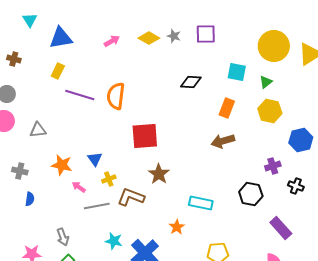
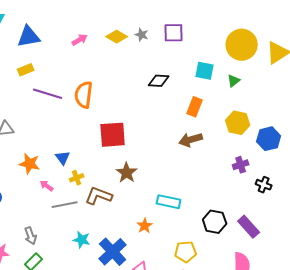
yellow rectangle: (58, 71) -> (26, 70), turned 42
yellow hexagon: (270, 111) -> (238, 123), moved
black hexagon: (251, 194) -> (215, 222), moved

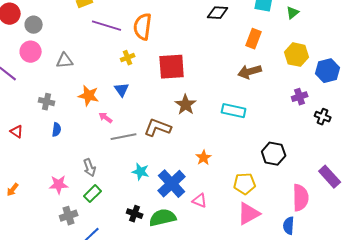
yellow cross: (77, 178) -> (128, 58), moved
cyan rectangle: (169, 202) -> (234, 111), moved
purple rectangle: (249, 227) -> (330, 177), moved

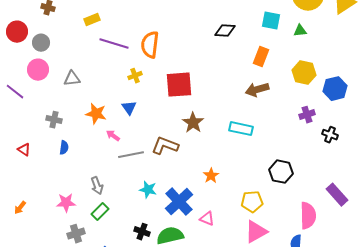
green triangle: (293, 13) -> (300, 31), turned 32

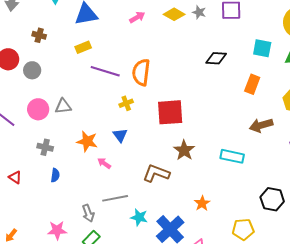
pink circle: (38, 70) -> (38, 109), moved
brown arrow: (257, 90) -> (261, 125), moved
gray line: (131, 155) -> (115, 198), moved

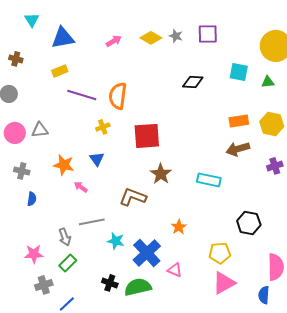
orange rectangle: (252, 84) -> (239, 121), moved, turned 60

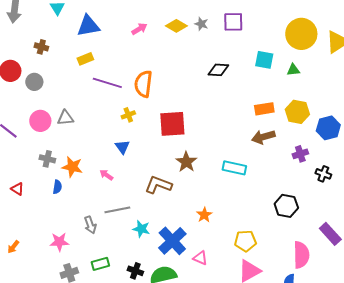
orange star: (64, 165) -> (72, 167), moved
black hexagon: (249, 223) -> (286, 206), moved
green rectangle: (68, 263) -> (100, 264), moved, turned 30

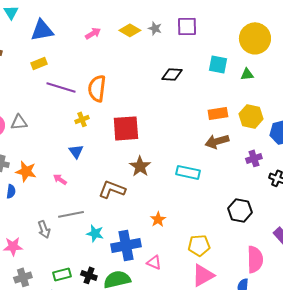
blue cross: (172, 241) -> (126, 245), turned 32
green rectangle: (100, 264) -> (62, 274), moved

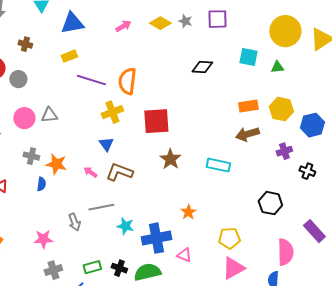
yellow cross: (82, 119) -> (112, 112), size x1.5
brown L-shape: (112, 189) -> (119, 172), moved

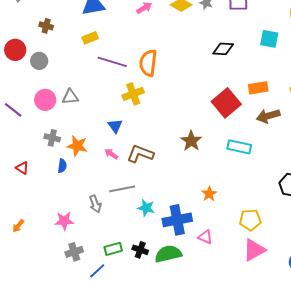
orange rectangle: (248, 106) -> (258, 88), moved
red square: (156, 121) -> (226, 103), moved, turned -36
blue triangle: (106, 144) -> (115, 126), moved

